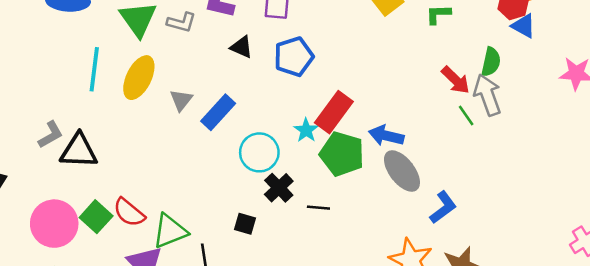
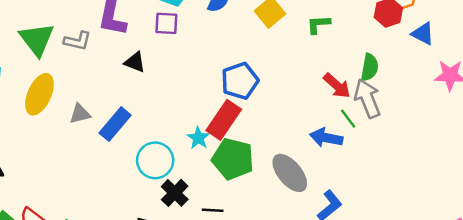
blue triangle: (524, 26) -> (423, 34), moved
blue pentagon: (294, 57) -> (240, 81), moved
gray triangle: (181, 100) -> (80, 114), turned 40
blue arrow: (386, 136) -> (326, 138), moved

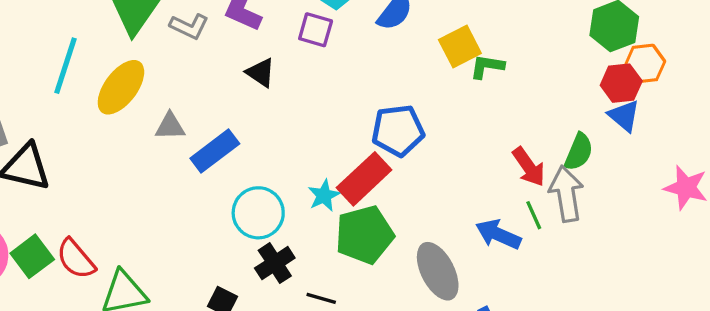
green L-shape: (318, 24) -> (487, 66), moved
blue triangle: (423, 34) -> (624, 116), moved
green pentagon: (233, 159) -> (364, 235), turned 30

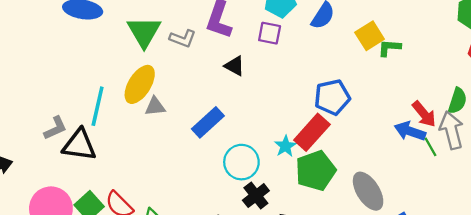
cyan line: (65, 66) -> (98, 106), moved
gray triangle: (170, 126) -> (155, 106), moved
blue arrow: (498, 234) -> (410, 131), moved

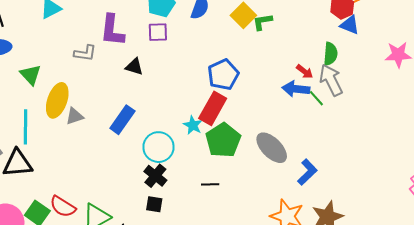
green triangle: (144, 32) -> (31, 75), moved, size x0.7
red arrow: (424, 114) -> (305, 72), size x0.7
black cross: (256, 196) -> (155, 176), moved

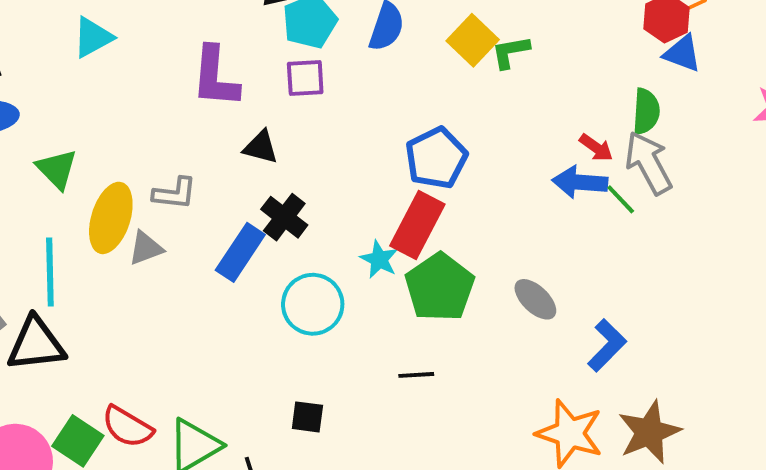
gray L-shape: (85, 53) -> (175, 193), moved
gray ellipse: (272, 148) -> (535, 299), size x0.7
black cross: (155, 176) -> (284, 217), moved

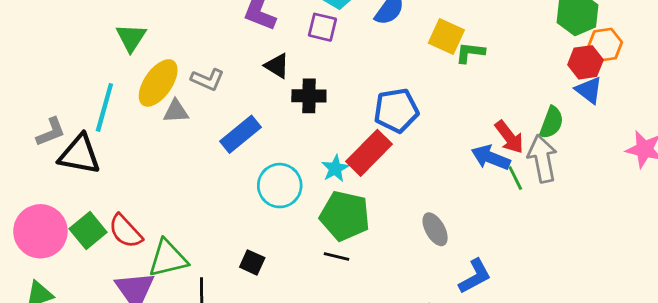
yellow square: (473, 40) -> (446, 37), turned -36
red arrow: (596, 148) -> (509, 137), size x1.4
black cross: (284, 217) -> (309, 96), moved, turned 36
green pentagon: (440, 287) -> (345, 216), moved, turned 30

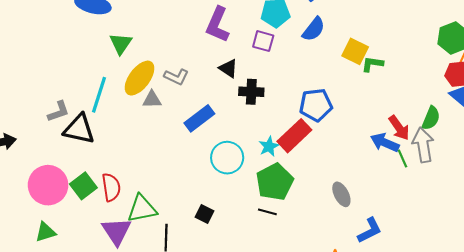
green pentagon: (345, 216) -> (275, 182), turned 30
red semicircle: (125, 231) -> (111, 187), turned -148

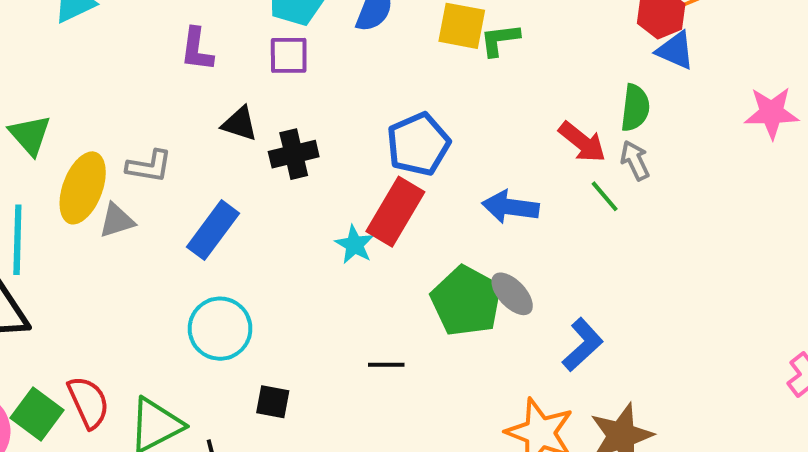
purple L-shape: (218, 25) -> (197, 49), size x0.7
blue arrow: (385, 143) -> (510, 207), moved
gray arrow: (423, 145) -> (635, 160), size x0.6
cyan circle: (227, 158) -> (220, 329), moved
green pentagon: (275, 182) -> (466, 301), moved

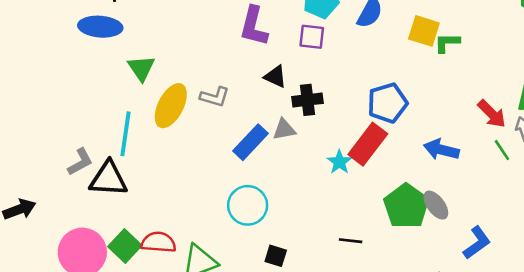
purple L-shape: (197, 49) -> (254, 26), size x1.4
gray triangle: (117, 221) -> (284, 129), moved
red semicircle: (88, 402) -> (158, 242), turned -68

